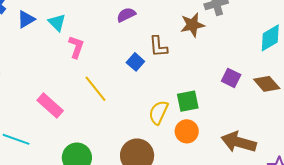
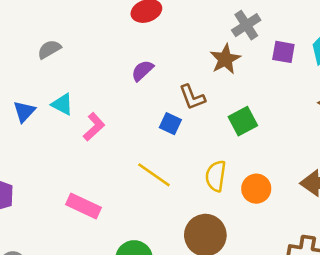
pink L-shape: (76, 47) -> (94, 127), turned 45
purple square: (231, 78) -> (283, 52), moved
yellow line: (96, 89) -> (154, 175), moved
green square: (188, 101) -> (243, 121), moved

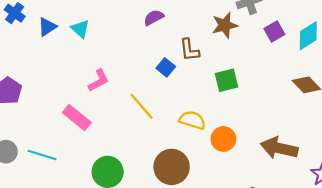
purple square: (283, 52) -> (274, 31), turned 36
pink L-shape: (94, 127) -> (99, 80), moved
yellow semicircle: (216, 176) -> (192, 120), turned 85

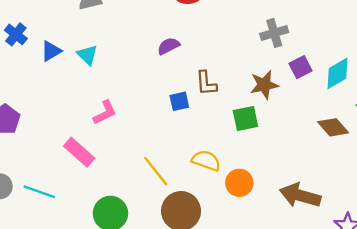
brown star: (225, 25) -> (264, 85), moved
blue square: (166, 67) -> (179, 101), turned 36
yellow line: (142, 106) -> (156, 171), moved

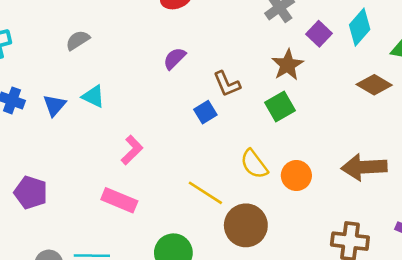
yellow semicircle: (206, 161) -> (254, 164), turned -128

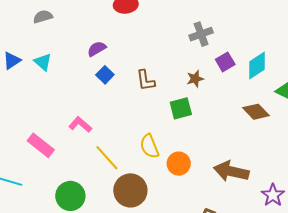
purple semicircle: (174, 58) -> (97, 49), moved
brown star: (288, 65) -> (195, 79), size x0.7
blue square: (205, 112) -> (105, 75), moved, turned -30
pink L-shape: (132, 150) -> (80, 125), moved, turned -110

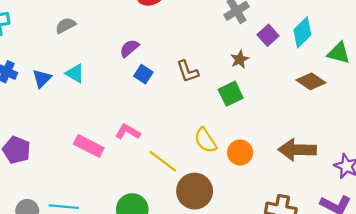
pink rectangle: (41, 145) -> (89, 146), moved

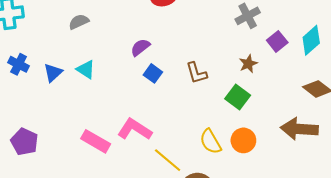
green square: (231, 94) -> (238, 97), turned -30
pink L-shape: (128, 132) -> (135, 129), size x1.4
brown arrow: (297, 150) -> (299, 129), moved
orange circle: (240, 153) -> (243, 140), moved

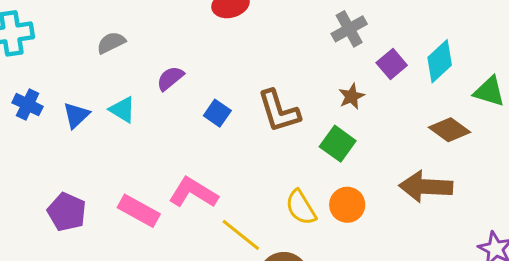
purple semicircle: (140, 47) -> (170, 78), moved
brown L-shape: (196, 73) -> (279, 111), size x1.4
purple pentagon: (24, 142) -> (67, 212), moved

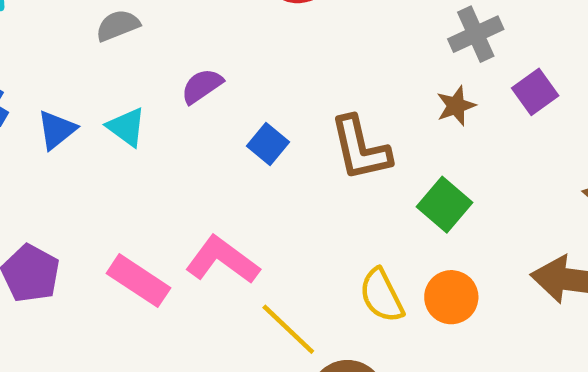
brown star: (351, 96) -> (456, 106), moved

